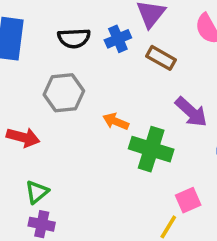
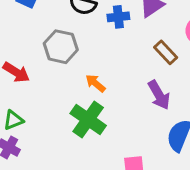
brown rectangle: (161, 58) -> (166, 52), moved
green cross: (151, 149) -> (88, 119), moved

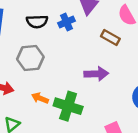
orange arrow: (95, 83) -> (40, 98), moved
purple arrow: (159, 95) -> (96, 74), moved, turned -45

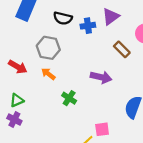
orange arrow: (40, 98) -> (48, 74), moved
green cross: (68, 106) -> (69, 98), size x0.6

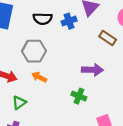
green cross: (69, 98) -> (79, 96), moved
green triangle: (17, 100) -> (19, 103), moved

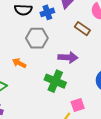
gray hexagon: (34, 51) -> (37, 38), moved
green cross: (79, 96) -> (55, 81), size x1.5

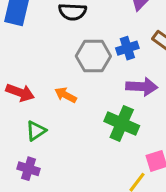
blue cross: (47, 12) -> (127, 48), moved

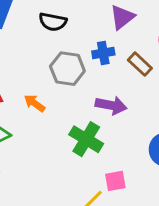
blue cross: (127, 48) -> (103, 53), moved

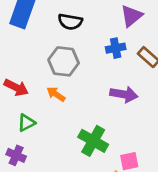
gray hexagon: (67, 69) -> (64, 61), moved
green cross: (86, 139) -> (93, 141), moved

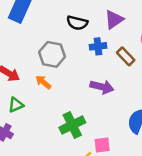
black semicircle: (70, 22) -> (77, 23), moved
green cross: (93, 141) -> (72, 125), turned 30

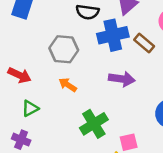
blue cross: (98, 46) -> (113, 35), size x1.6
orange arrow: (43, 82) -> (68, 85), moved

